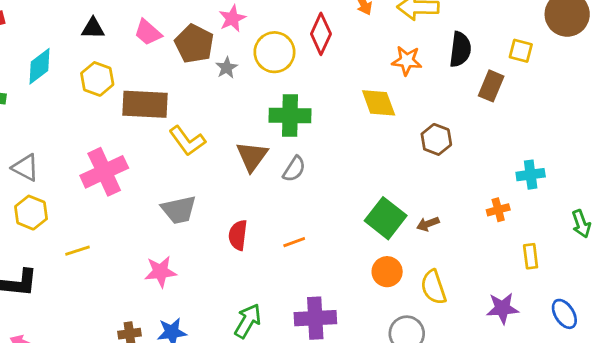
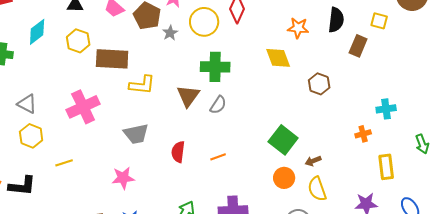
yellow L-shape: (187, 141) -> (142, 85), turned -48
brown arrow: (428, 224) -> (313, 161), moved
yellow rectangle: (531, 256) -> (386, 167), size x1.4

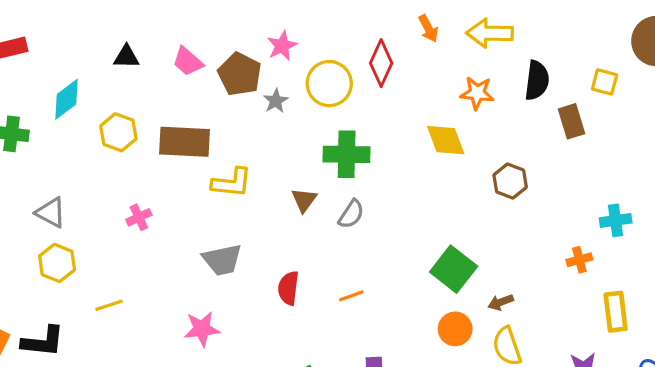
yellow hexagon: (78, 41) -> (118, 132), moved
brown rectangle: (358, 46) -> (572, 121), turned -40
brown triangle: (188, 96) -> (304, 200), size x0.7
pink cross: (83, 107) -> (139, 217), size x0.5

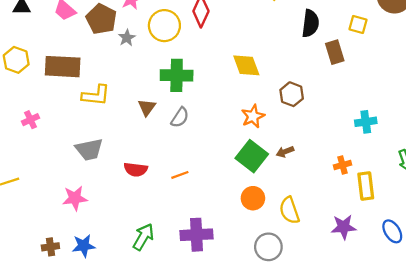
orange star: (477, 93) -> (253, 116), moved, turned -30
orange cross: (579, 260) -> (343, 165), moved
red semicircle: (288, 288) -> (136, 169), turned -90
brown arrow: (501, 302) -> (285, 152), moved

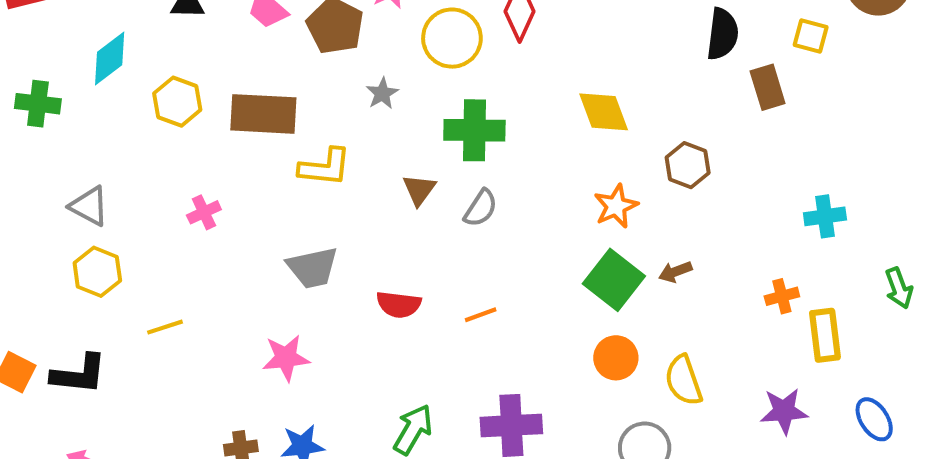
gray star: (127, 38) -> (382, 93), moved

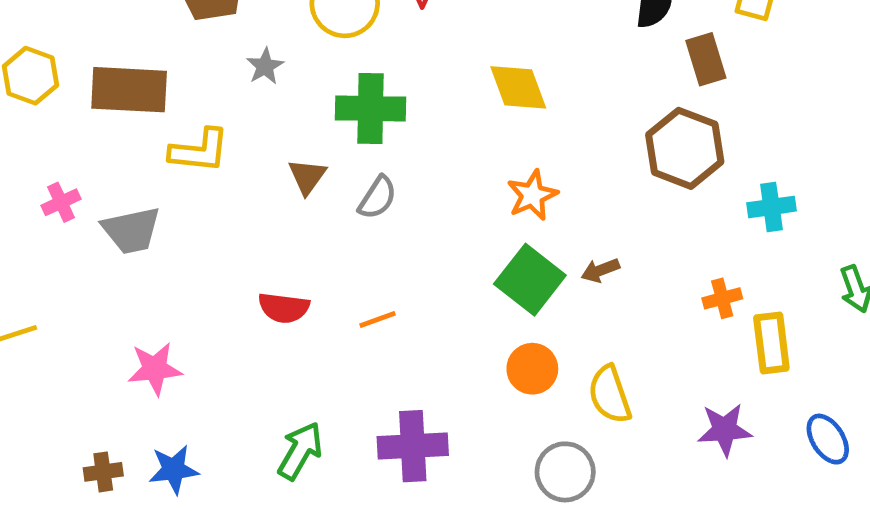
brown hexagon: (688, 165) -> (685, 148), moved, size x1.5
gray trapezoid: (313, 268) -> (131, 230), moved

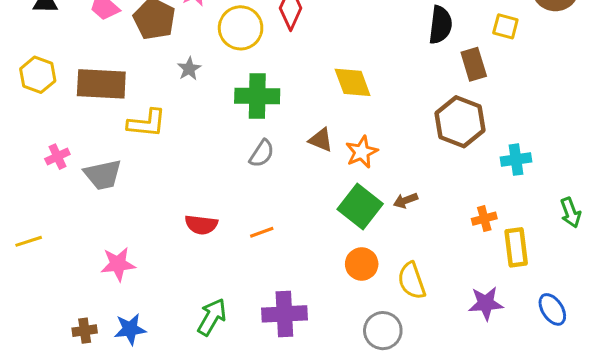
brown triangle: (307, 176) -> (321, 140), moved, turned -44

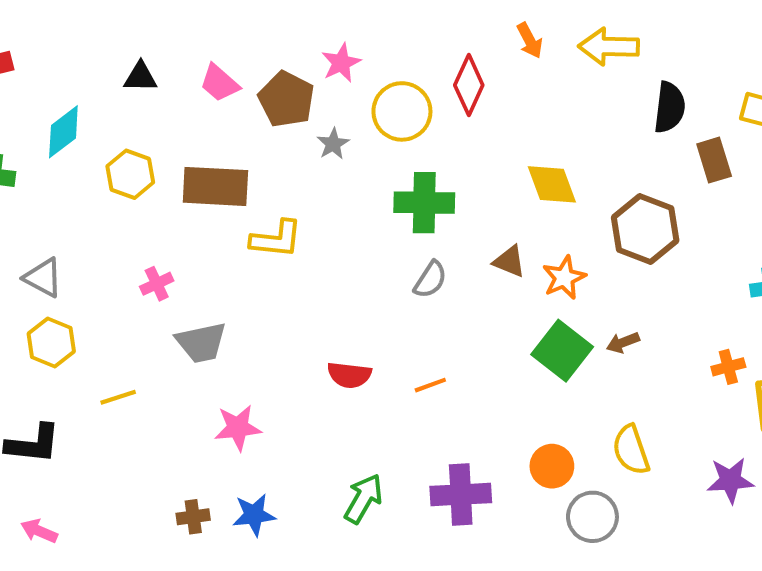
gray star: (189, 69) -> (333, 144), moved
brown hexagon: (460, 122) -> (645, 229), moved
gray trapezoid: (103, 175) -> (201, 342), moved
orange circle: (362, 264) -> (552, 466), moved

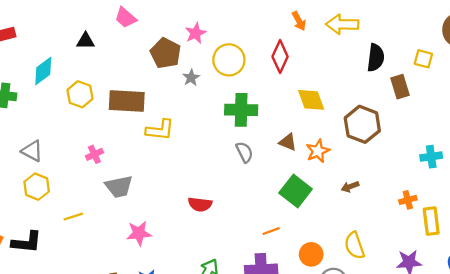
pink trapezoid: (220, 83) -> (126, 18), moved
red diamond: (469, 85) -> (280, 57), moved
gray semicircle: (430, 280) -> (244, 152), turned -60
green square: (562, 351) -> (296, 191), moved
orange line: (430, 385) -> (271, 231), moved

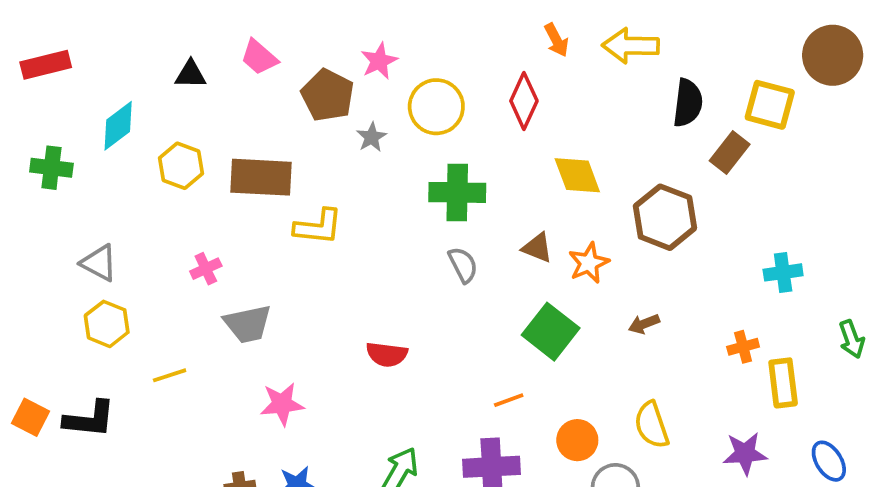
pink trapezoid: (126, 18) -> (259, 57), moved
yellow square: (423, 59) -> (770, 105), size x1.5
brown rectangle: (400, 87) -> (730, 152), turned 55

